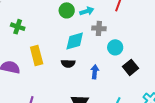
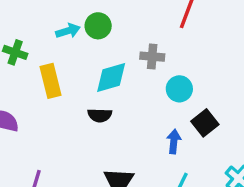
cyan arrow: (87, 11) -> (68, 31), moved
yellow rectangle: (37, 56) -> (50, 81), moved
blue arrow: (95, 72) -> (174, 142), moved

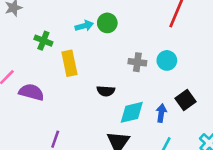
gray cross: (152, 57) -> (137, 62), moved
cyan diamond: (111, 77) -> (132, 112), moved
cyan circle: (179, 89) -> (167, 60), moved

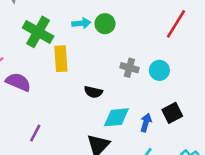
green cross: (43, 41) -> (38, 32), size x1.6

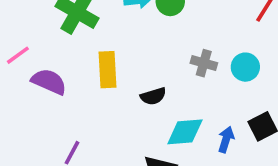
yellow rectangle: (61, 59) -> (108, 70), moved
black semicircle: (93, 92) -> (153, 96), turned -30

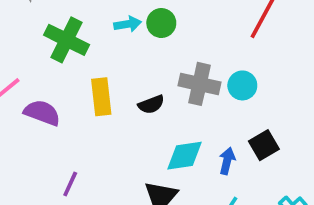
gray cross: (204, 63) -> (199, 84), size x1.5
black semicircle: (153, 96) -> (151, 104), moved

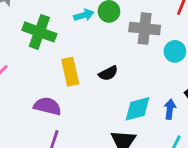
gray cross: (199, 84) -> (145, 29), moved
purple semicircle: (42, 113) -> (47, 106), moved

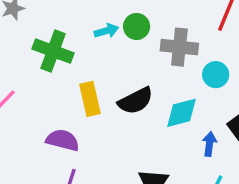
black semicircle: (108, 73) -> (136, 101), size x1.5
cyan diamond: (137, 109) -> (181, 113), moved

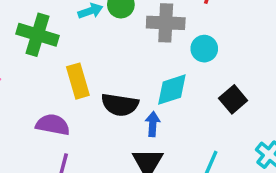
black semicircle: (136, 101) -> (120, 105), moved, turned 39
blue arrow: (209, 144) -> (153, 124), moved

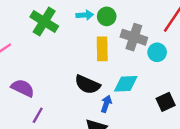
cyan circle: (204, 49) -> (157, 52), moved
yellow rectangle: (78, 81) -> (102, 49), moved
purple semicircle: (53, 125) -> (23, 88), moved

